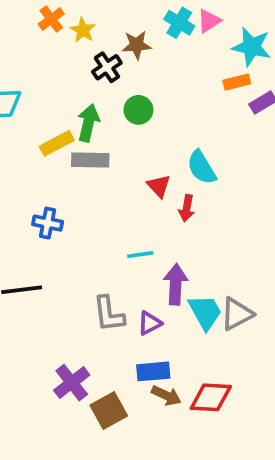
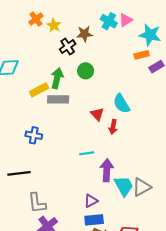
gray L-shape: (109, 314) -> (37, 203), moved
purple triangle: (150, 323) -> (91, 201), moved

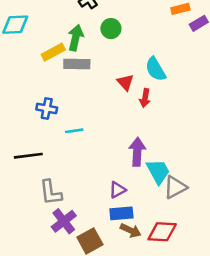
cyan line: (87, 153) -> (74, 131), moved
gray triangle: (142, 187) -> (175, 187), moved

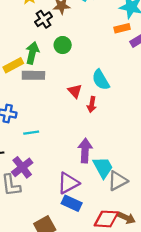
purple triangle: (117, 190) -> (68, 183), size x1.5
blue rectangle: (121, 213) -> (72, 203), turned 30
purple cross: (64, 221) -> (22, 167), moved
brown arrow: (131, 230) -> (127, 218), moved

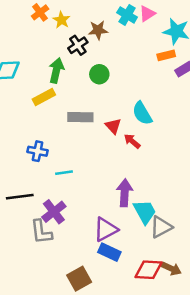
green arrow: (32, 53) -> (56, 70), moved
gray rectangle: (33, 75) -> (80, 117), moved
red arrow: (92, 104) -> (132, 141), turned 120

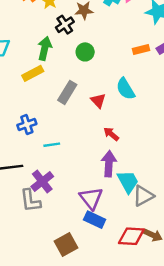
orange rectangle: (166, 55) -> (141, 50), moved
gray rectangle: (80, 117) -> (67, 92), turned -60
red arrow: (132, 141) -> (111, 134), moved
blue cross: (37, 151) -> (27, 125), turned -30
purple triangle: (106, 229) -> (91, 198), turned -40

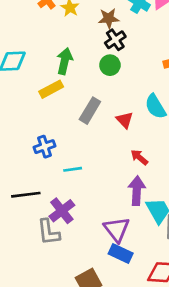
black cross: (65, 25) -> (115, 40), moved

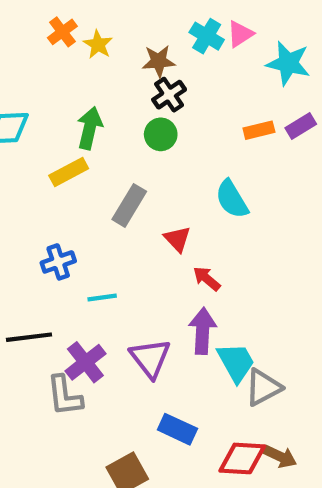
red triangle: (125, 120) -> (177, 239), moved
purple triangle: (117, 229) -> (150, 358), moved

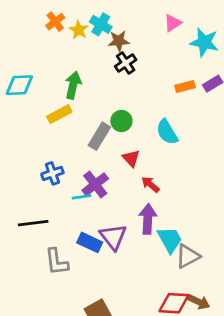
cyan cross: (207, 36) -> (101, 24), moved
green circle: (161, 134) -> (121, 121), moved
purple cross: (85, 362) -> (95, 184), moved
blue rectangle: (177, 429) -> (90, 242), moved

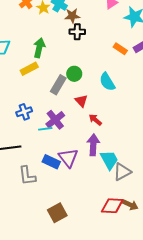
black cross: (126, 63) -> (77, 32), turned 35
orange rectangle: (185, 86) -> (120, 49), turned 48

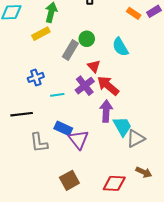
purple cross: (55, 120) -> (85, 86), moved
red arrow: (95, 120) -> (108, 86), size x1.6
purple triangle: (68, 158) -> (79, 140), moved
red diamond: (112, 206) -> (114, 183), moved

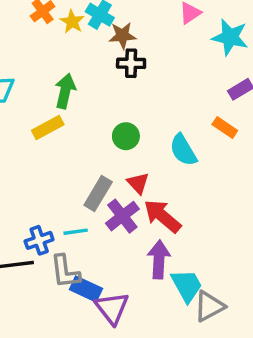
orange rectangle: (134, 13) -> (225, 128), moved
gray rectangle: (70, 50) -> (98, 193), moved
blue cross: (36, 77) -> (39, 240), moved
gray L-shape: (39, 143) -> (65, 272), moved

